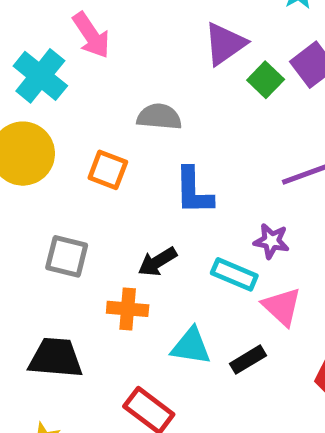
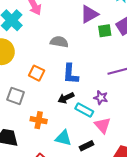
green square: (266, 80) -> (105, 31), turned 32
orange square: (108, 170) -> (37, 73), moved
black arrow: (157, 262) -> (66, 98), moved

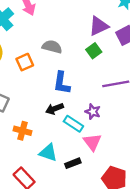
purple triangle: (89, 14) -> (99, 26), moved
green square: (105, 31) -> (94, 51), moved, turned -32
orange square: (37, 73) -> (25, 62), moved, turned 35

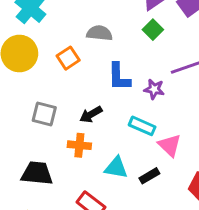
black arrow: (54, 109) -> (91, 114), moved
purple star: (93, 112) -> (154, 89), moved

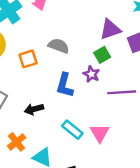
purple star: (154, 89) -> (91, 74), moved
orange cross: (79, 145) -> (17, 142), moved, turned 30
pink triangle: (170, 145) -> (100, 133), moved

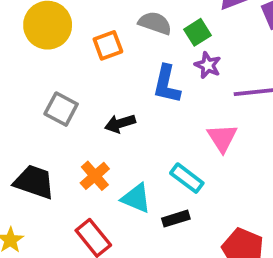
green square: (102, 55) -> (197, 32), moved
cyan rectangle: (72, 130) -> (187, 178), moved
pink triangle: (100, 133) -> (222, 138), moved

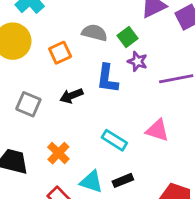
black arrow: (120, 123) -> (71, 96), moved
pink triangle: (222, 138) -> (157, 130), moved, turned -35
cyan rectangle: (187, 178) -> (114, 140), moved
cyan triangle: (136, 198) -> (91, 182), moved

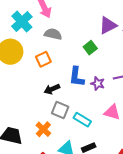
gray semicircle: (94, 33) -> (53, 34), moved
purple star: (137, 61) -> (98, 83), moved
gray square: (28, 104) -> (60, 110), moved

